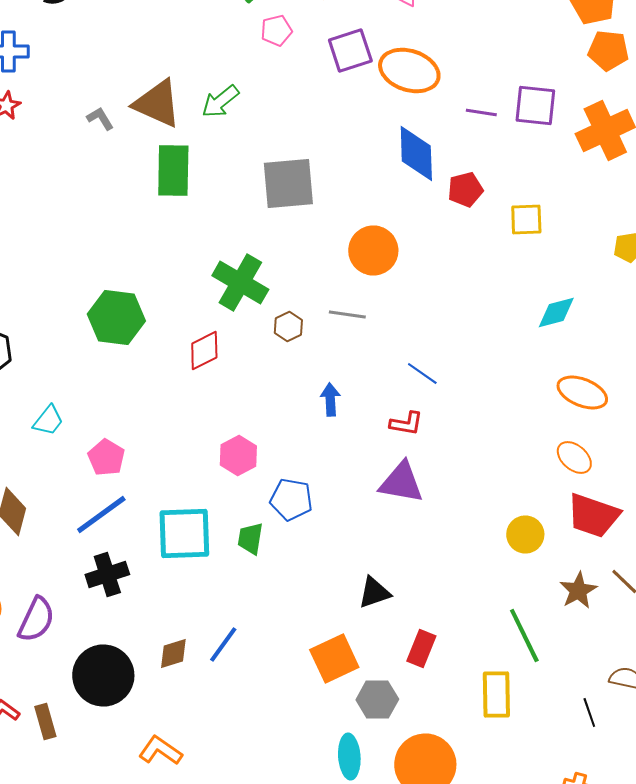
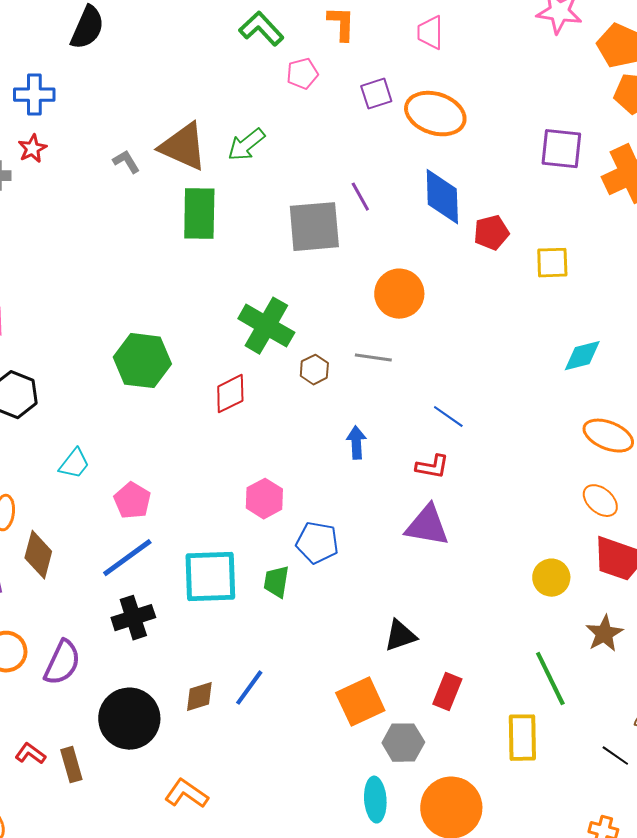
purple square: (350, 50) -> (376, 94), size x0.7
purple line: (481, 112) -> (360, 197), moved, turned 52
black line: (589, 712) -> (615, 756), turned -36

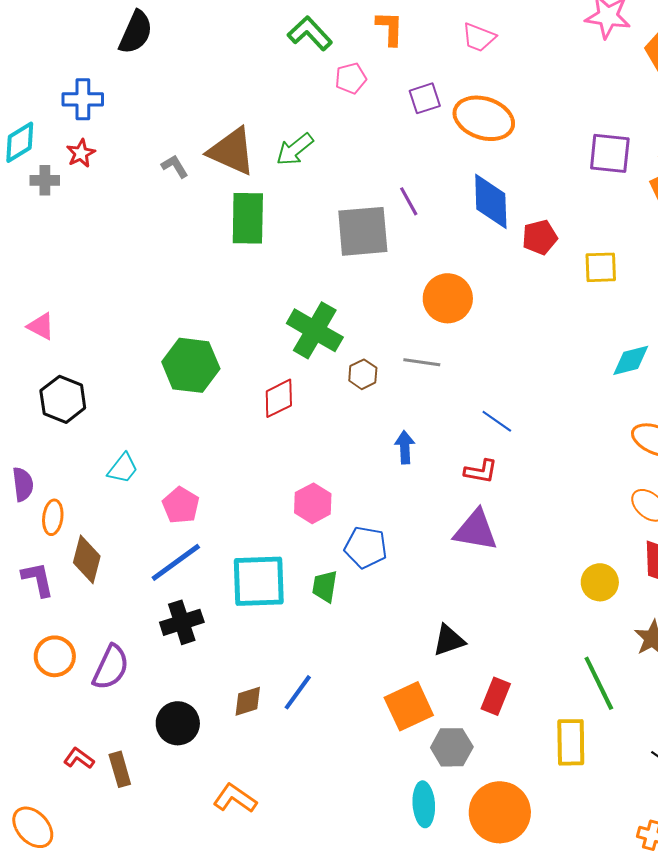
pink trapezoid: (430, 33) -> (479, 37), turned -69
black circle: (129, 719) -> (178, 723), size x0.7

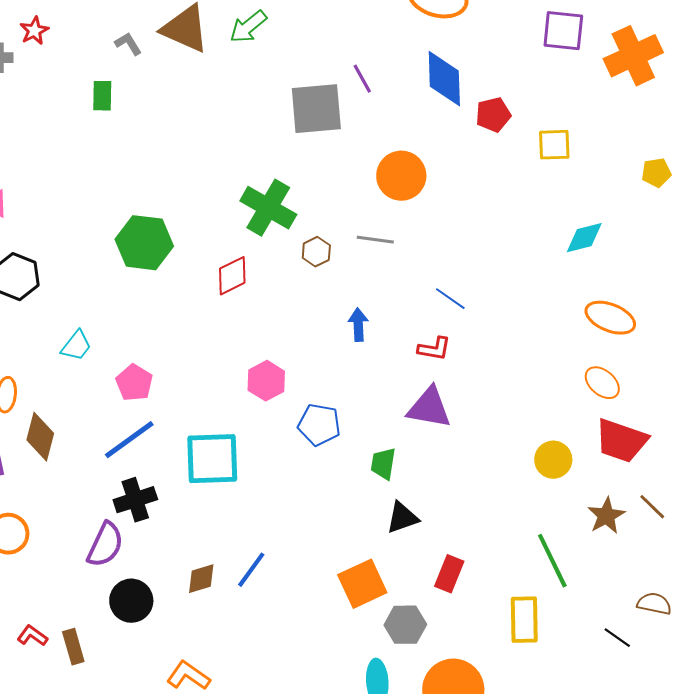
green rectangle: (248, 218) -> (102, 96), moved, size x0.6
green trapezoid: (325, 586) -> (383, 464), moved
purple semicircle: (111, 667) -> (105, 545), moved

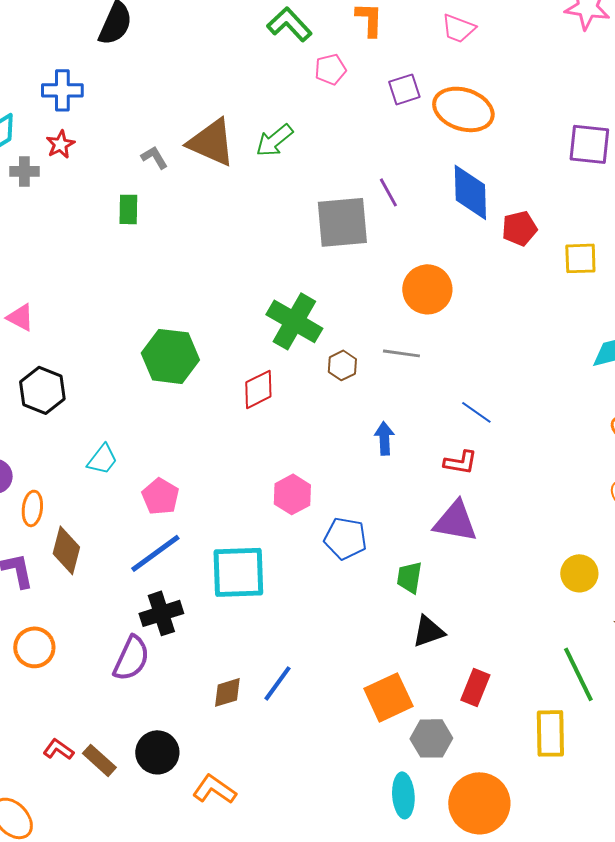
black circle: (131, 601) -> (157, 752), moved
brown rectangle: (73, 647) -> (99, 760), turned -32

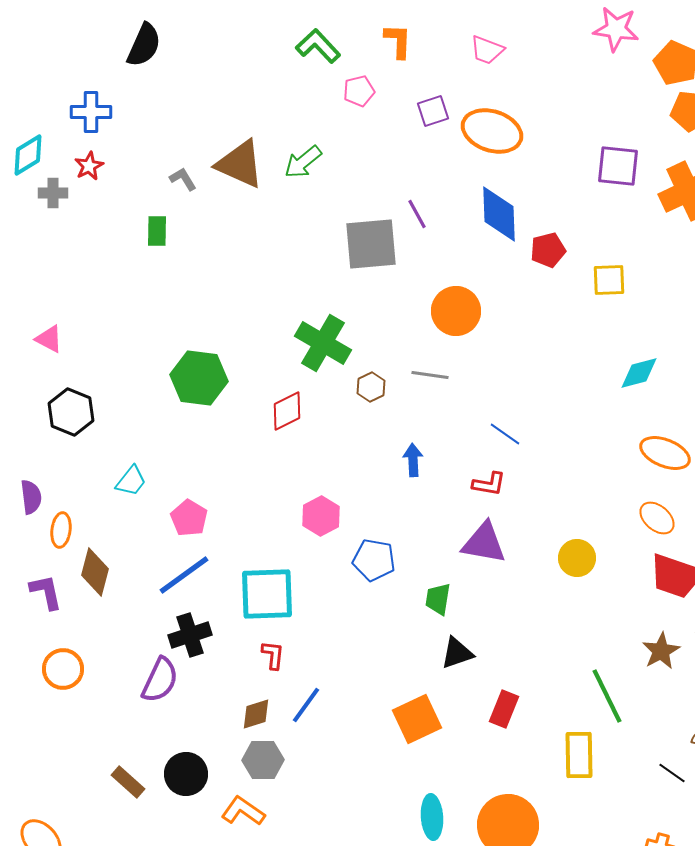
yellow circle: (579, 573) -> (577, 558), moved
gray hexagon: (431, 738) -> (263, 760), moved
red L-shape: (58, 749) -> (273, 655), moved, turned 60

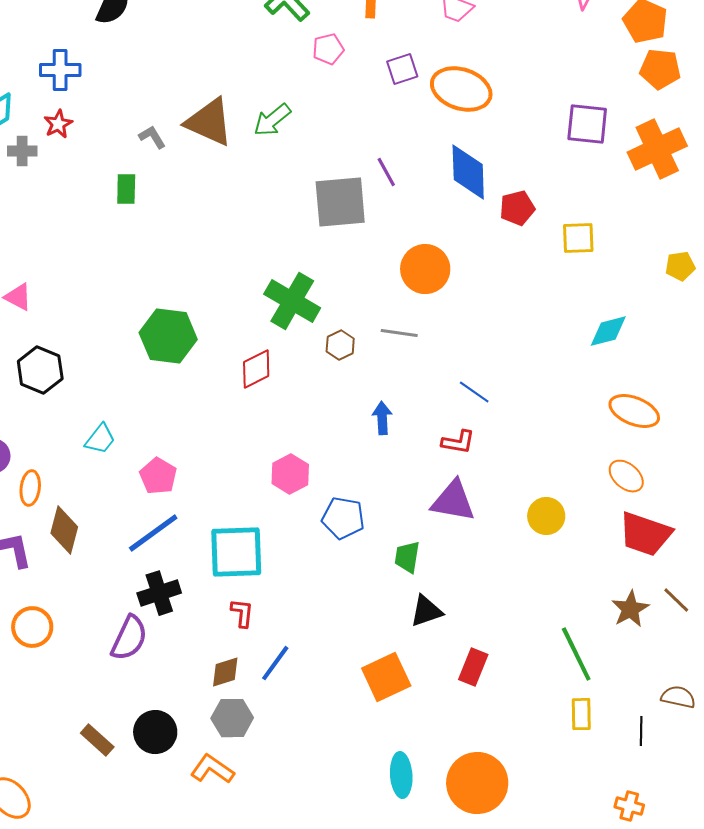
yellow rectangle: (579, 755) -> (581, 714), moved, size x0.7
black line: (672, 773) -> (641, 731), turned 56

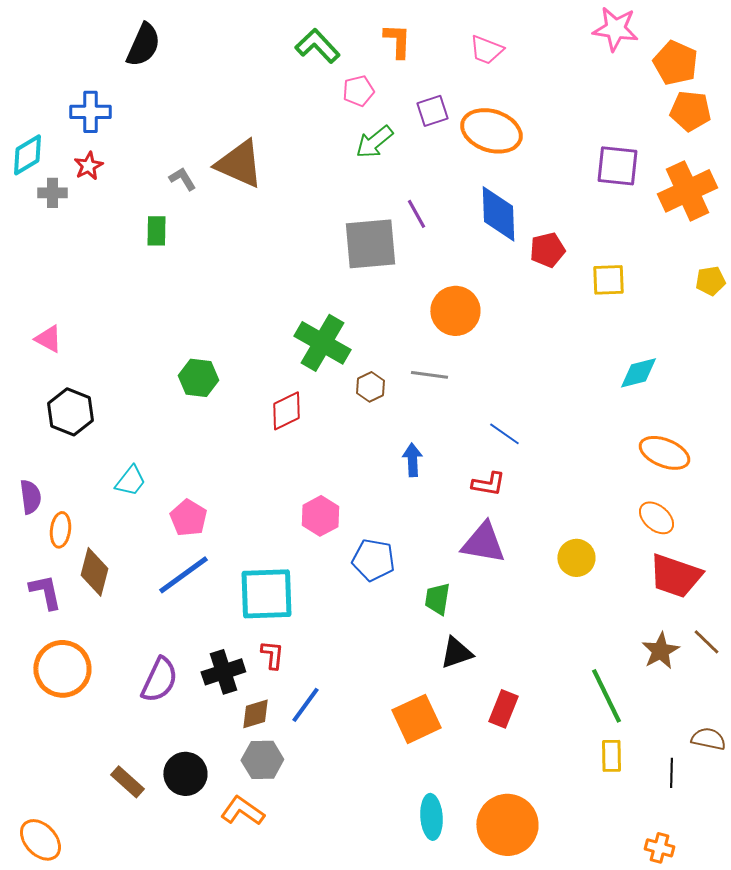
green arrow: (272, 120) -> (374, 142), moved
yellow pentagon: (680, 266) -> (710, 281), moved
green hexagon: (168, 336) -> (198, 378), size x0.7
black cross: (159, 593) -> (223, 672), moved
orange circle: (32, 627) -> (62, 669), size x1.4

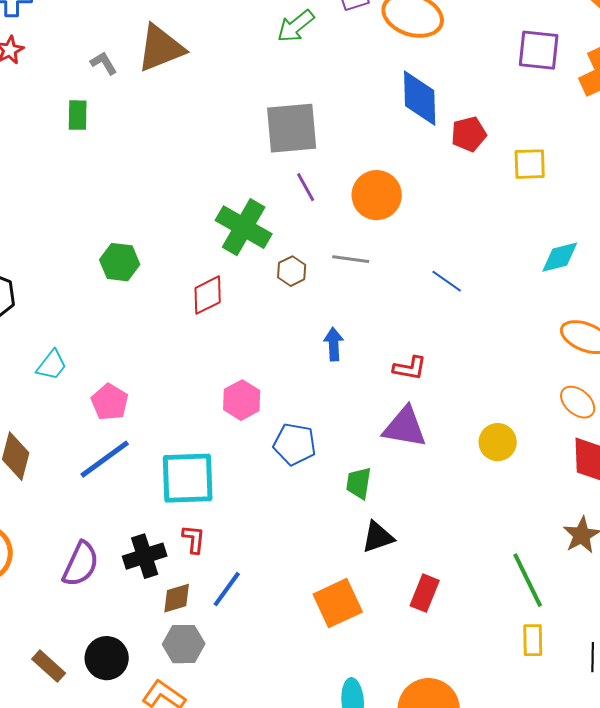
brown triangle: (239, 164) -> (161, 48), turned -46
purple line: (416, 214) -> (306, 187), moved
blue line: (504, 434) -> (447, 281), moved

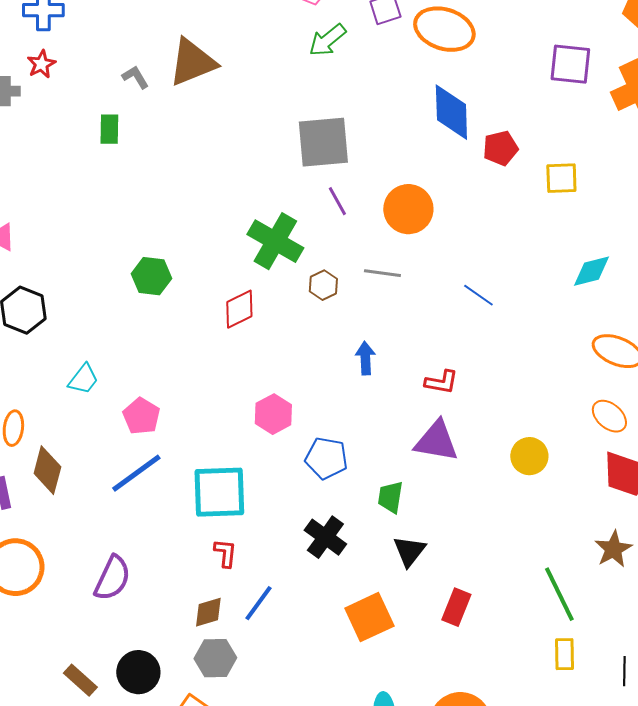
black triangle: (378, 537) -> (409, 551), turned -33
black cross: (145, 556) -> (325, 537), moved, turned -36

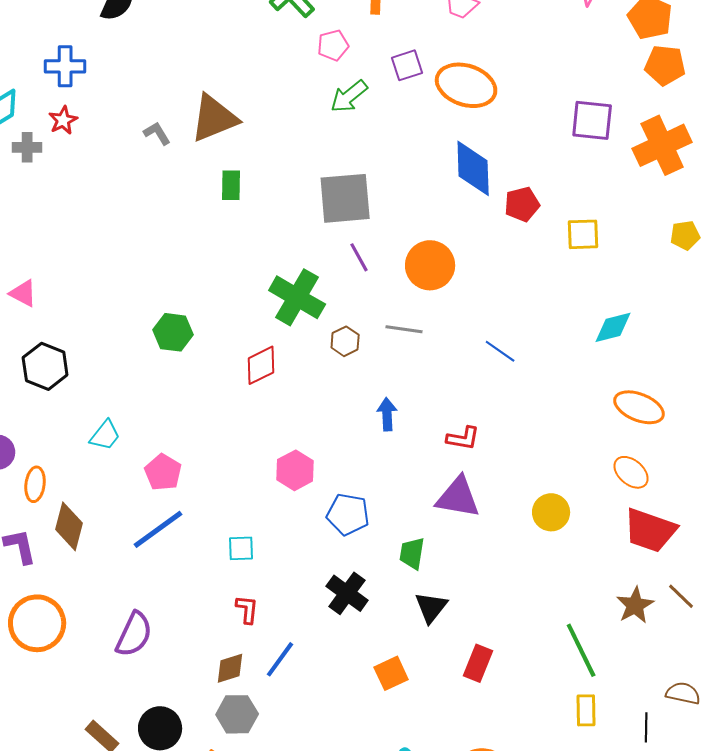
green rectangle: (109, 129) -> (231, 185), moved
cyan square: (219, 492) -> (241, 548), size x0.5
orange square: (369, 617) -> (391, 673), size x0.7

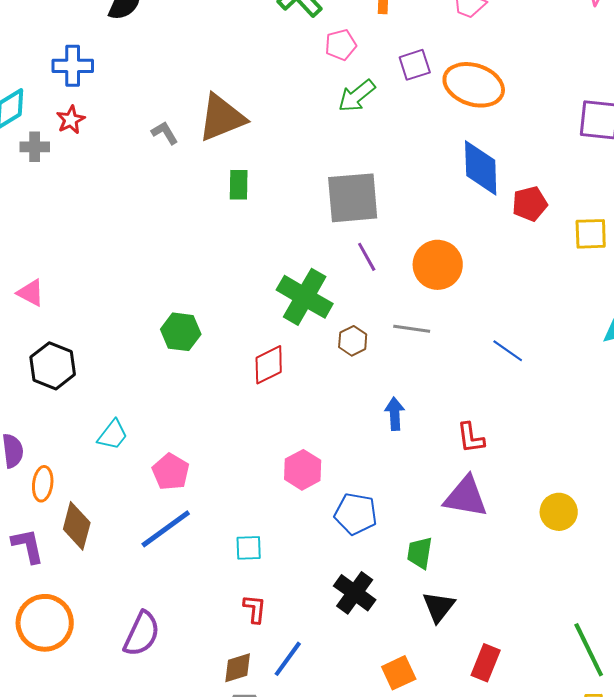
red L-shape: (463, 438) -> (471, 438), turned 72

